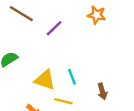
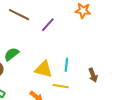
cyan line: (72, 77) -> (66, 65), turned 32

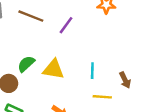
yellow triangle: (44, 69) -> (53, 69), moved
yellow line: (61, 86) -> (102, 97), moved

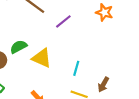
brown arrow: (125, 80) -> (103, 85), turned 40

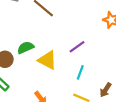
purple line: (63, 21) -> (77, 47), moved

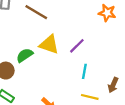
yellow triangle: (47, 60) -> (49, 44), moved

